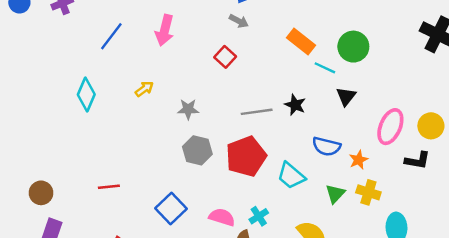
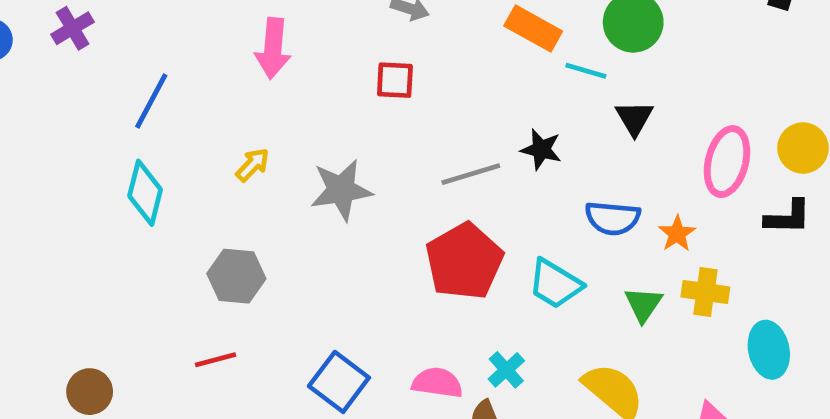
blue line: (111, 36) -> (151, 101), moved
red square: (225, 57) -> (395, 80), turned -30
gray star: (188, 109) -> (341, 190), size x1.5
gray hexagon: (197, 150) -> (236, 276), moved

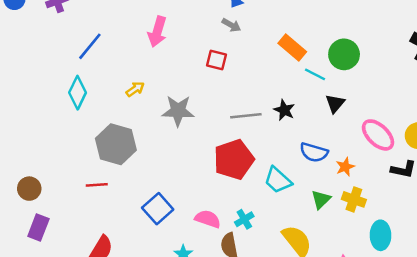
pink ellipse: (727, 162) -> (378, 135), turned -72
gray hexagon: (236, 276) -> (116, 144), size x1.4

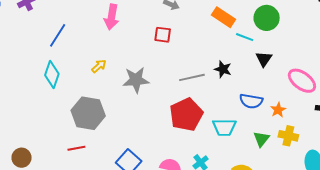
cyan trapezoid: (278, 180) -> (224, 127), turned -35

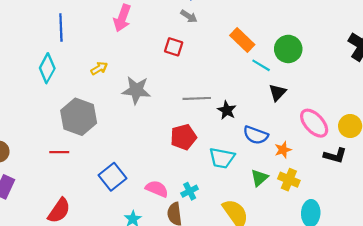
blue line: (58, 35) -> (61, 27), turned -45
black star: (223, 69) -> (227, 110), moved
red pentagon: (186, 115) -> (183, 137), size x0.7

